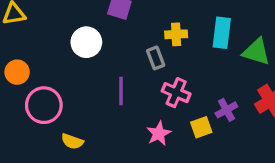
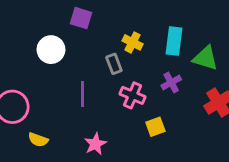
yellow cross: (176, 34) -> (133, 42), turned 30
purple cross: (226, 110) -> (171, 82), moved
pink star: (159, 134) -> (95, 144), moved

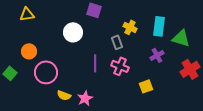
pink cross: (133, 95) -> (120, 66), moved
pink star: (95, 144) -> (85, 98), moved

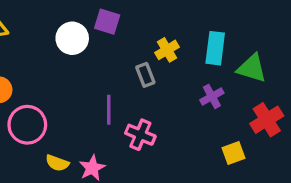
yellow cross: (130, 27) -> (167, 50), turned 32
white circle: (73, 32) -> (72, 38), moved
pink cross: (120, 66) -> (140, 135), moved
yellow square: (146, 86) -> (233, 153), moved

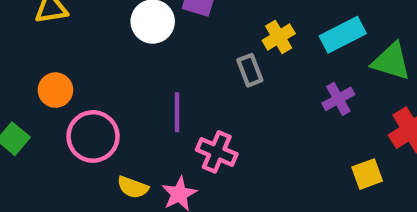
cyan rectangle: (215, 48) -> (343, 35), turned 56
purple line: (109, 110) -> (177, 112), moved
pink cross: (140, 135) -> (217, 152), moved

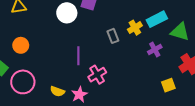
yellow cross: (279, 37) -> (135, 28), moved
pink circle: (93, 136) -> (23, 82), moved
pink cross: (217, 152) -> (97, 75), turned 36

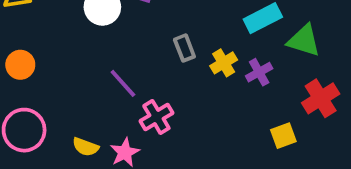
yellow cross: (135, 28) -> (224, 63), moved
purple line: (78, 56) -> (123, 83), turned -42

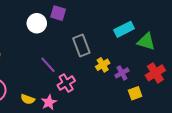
gray rectangle: (184, 48) -> (81, 46), size x1.5
yellow cross: (224, 63) -> (103, 65), moved
purple cross: (259, 72) -> (122, 73), moved

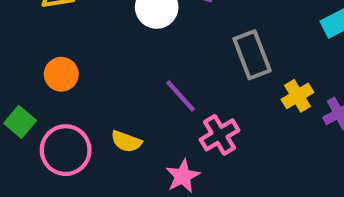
yellow semicircle: (28, 99) -> (126, 141), moved

